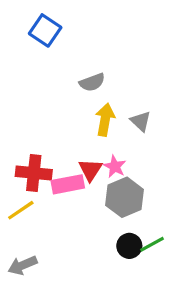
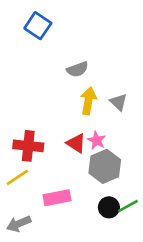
red triangle: (90, 170) -> (76, 143), turned -30
pink rectangle: (68, 184) -> (57, 198), moved

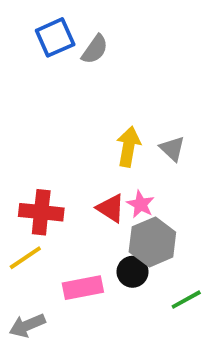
blue square: (38, 26) -> (55, 37), turned 32
gray semicircle: (77, 69) -> (95, 49), moved, turned -35
black circle: (109, 207) -> (133, 272), moved

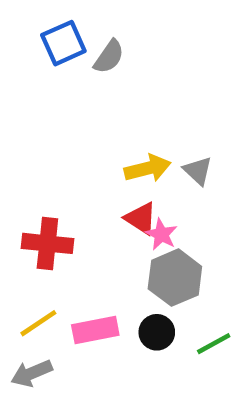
yellow arrow: (129, 147) -> (148, 168), turned 66
red triangle: (111, 208) -> (141, 218), moved
yellow line: (25, 258) -> (38, 323), moved
black circle: (133, 272) -> (157, 332), moved

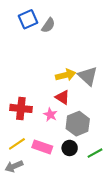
gray triangle: (198, 171) -> (88, 76), size x1.5
pink star: (161, 234) -> (50, 115), moved
pink rectangle: (95, 330) -> (42, 147), turned 30

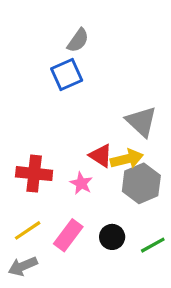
blue square: (28, 19) -> (67, 74), moved
yellow arrow: (66, 75) -> (127, 159), moved
gray hexagon: (78, 124) -> (141, 183), moved
pink rectangle: (42, 147) -> (68, 235), turned -72

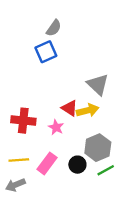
gray hexagon: (141, 183) -> (98, 148), moved
yellow line: (28, 230) -> (19, 160), turned 30

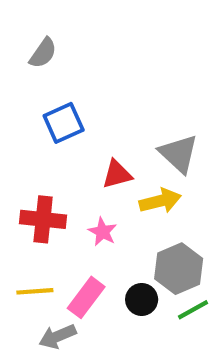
gray semicircle: (54, 28) -> (43, 53), moved
blue square: (46, 52) -> (64, 123), moved
red triangle: (70, 108) -> (117, 174), moved, turned -48
gray arrow: (15, 185) -> (57, 336), moved

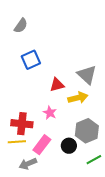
red cross: (43, 219) -> (22, 124), moved
green line: (193, 310) -> (94, 160), moved

